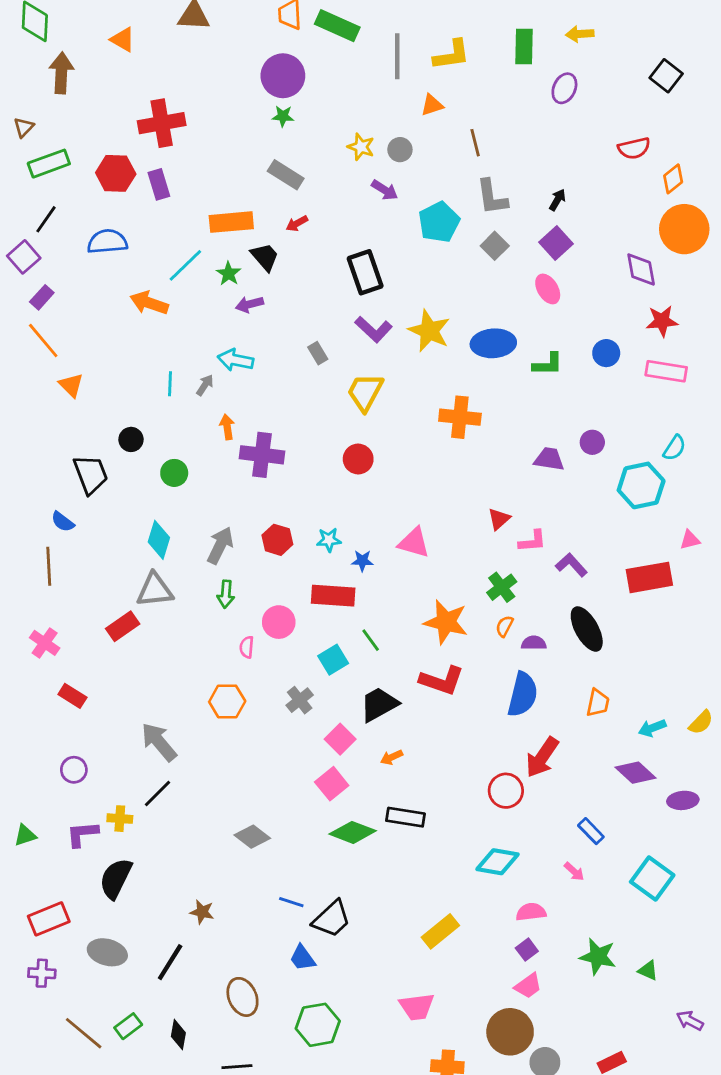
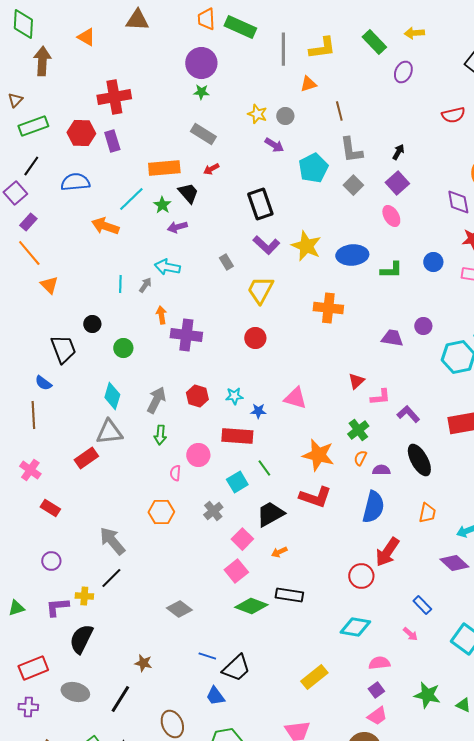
green rectangle: (524, 46) -> (374, 42), turned -45

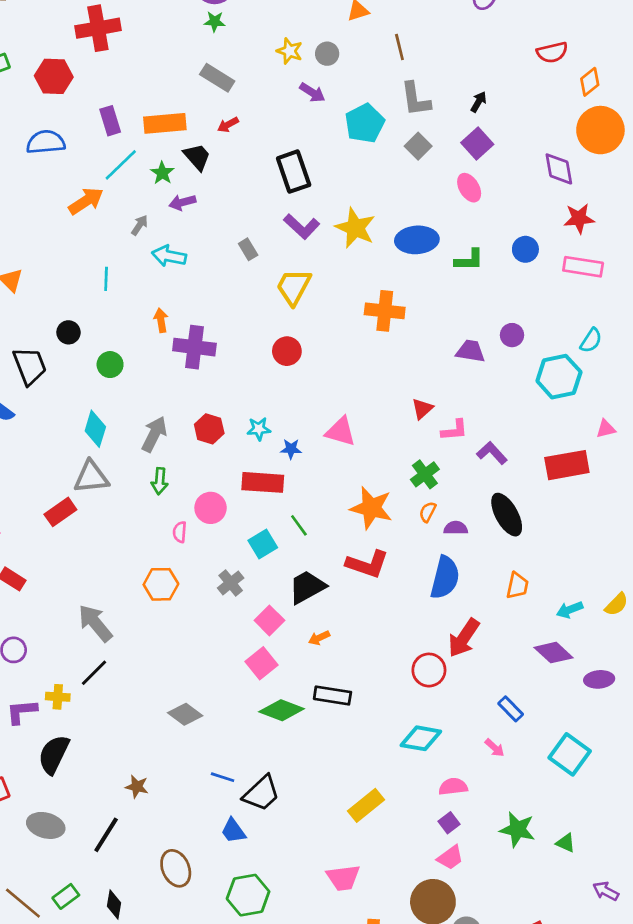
purple rectangle: (112, 141) -> (110, 121), moved
orange arrow: (105, 226) -> (86, 201), turned 128
gray arrow: (145, 285) -> (140, 225), moved

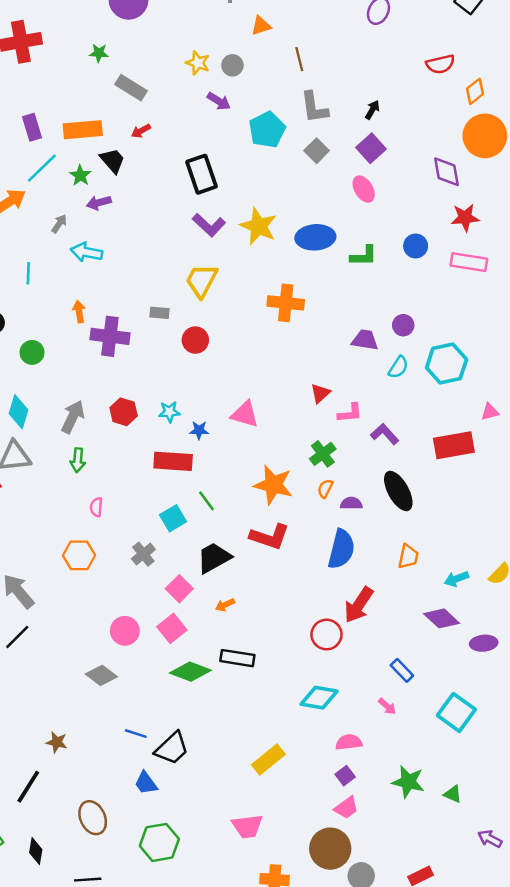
green star: (215, 22) -> (99, 53), moved
gray rectangle: (248, 249) -> (159, 313), moved, turned -54
cyan semicircle: (591, 340) -> (398, 367), moved
pink circle: (211, 508) -> (125, 631), moved

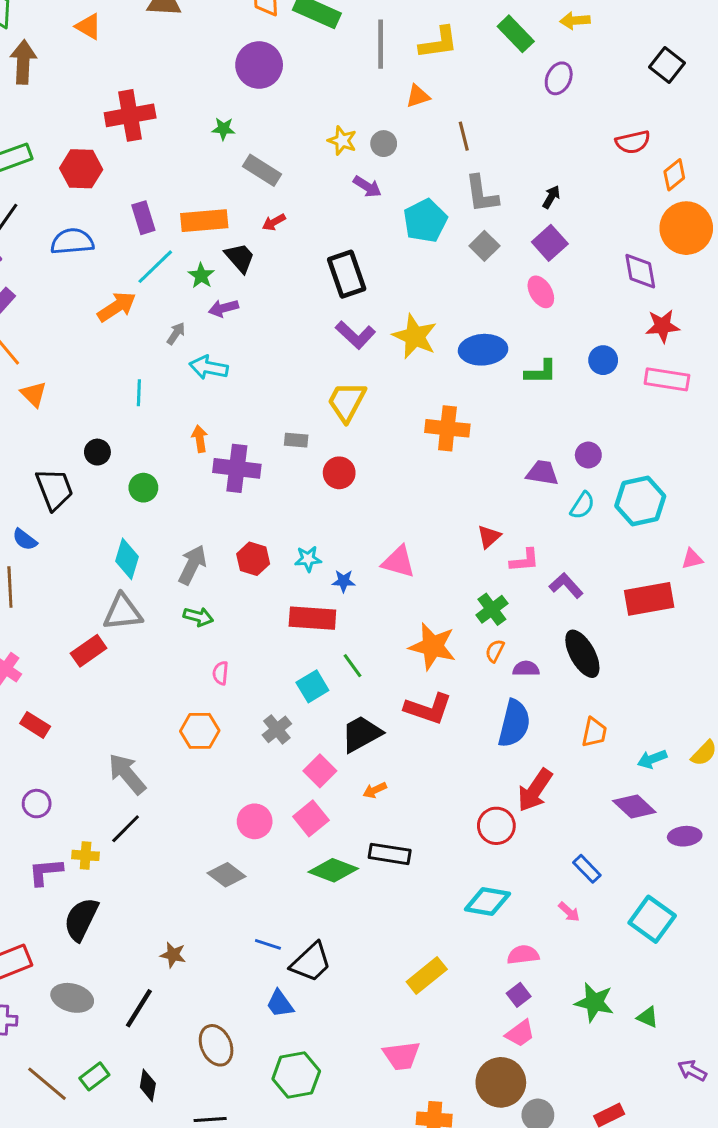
green arrow: (78, 460) -> (198, 617), turned -80

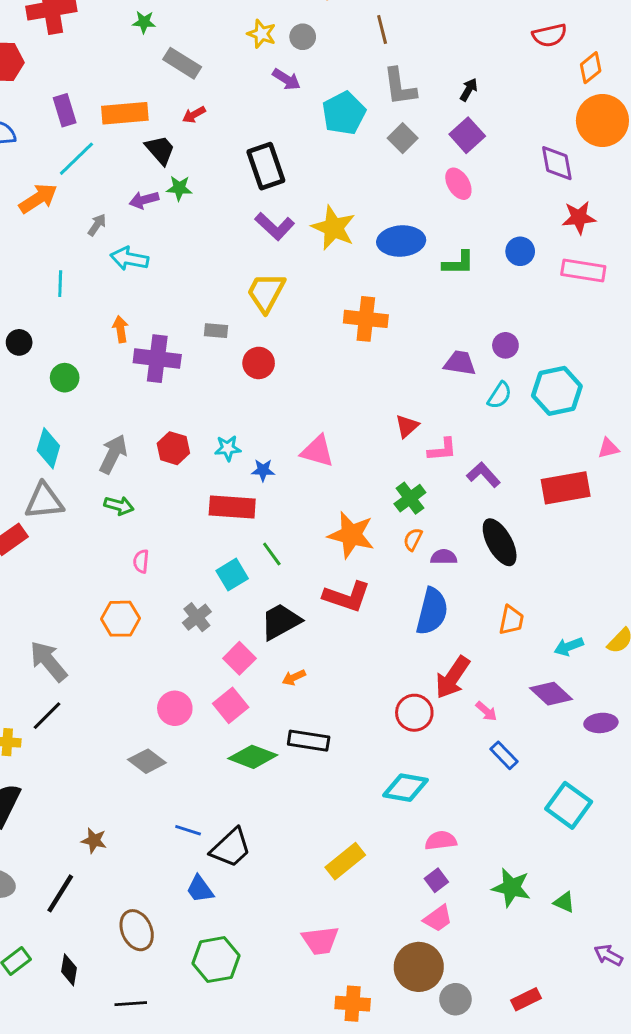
green star: (201, 276) -> (179, 188), moved, turned -30
pink arrow: (569, 912) -> (486, 711), moved

